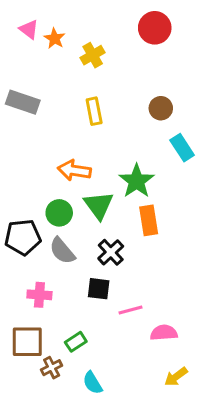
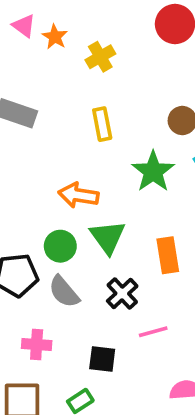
green star: (137, 181) -> (153, 171), moved
black square: (99, 289) -> (102, 359), moved
pink line: (130, 310) -> (153, 332), moved

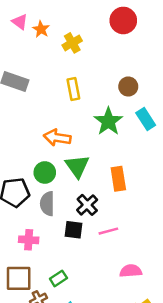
gray semicircle: (64, 292) -> (47, 204), turned 40
black square: (102, 359) -> (73, 230), moved

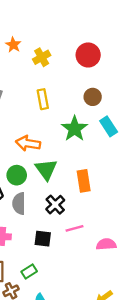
red circle: (123, 20) -> (88, 55), moved
black square: (73, 230) -> (43, 239), moved
pink semicircle: (131, 271) -> (106, 244), moved

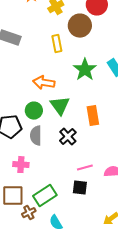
brown circle: (93, 97) -> (80, 26), moved, size x1.5
pink line: (75, 228) -> (85, 168), moved
black square: (43, 239) -> (80, 188), moved
green rectangle: (29, 272) -> (45, 196), size x1.6

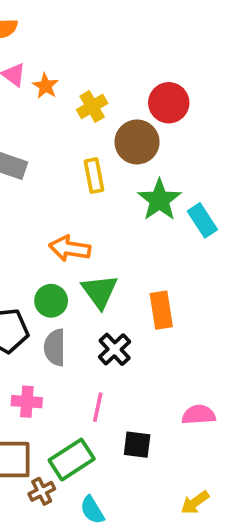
green star: (85, 70) -> (159, 200), moved
pink line: (85, 168) -> (98, 407), moved, turned -63

